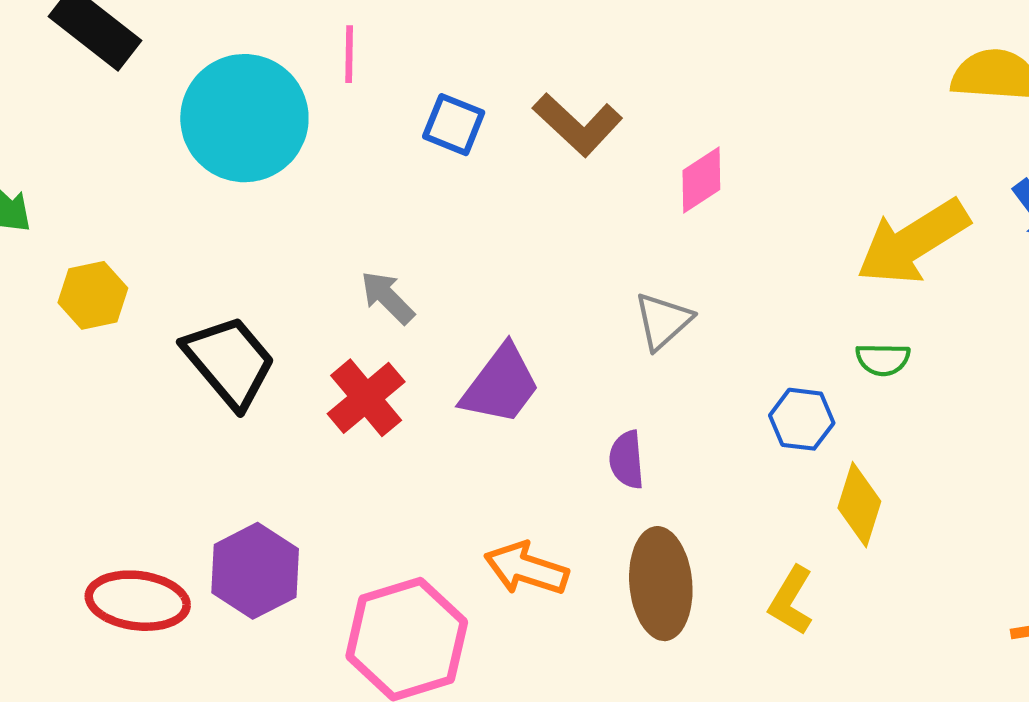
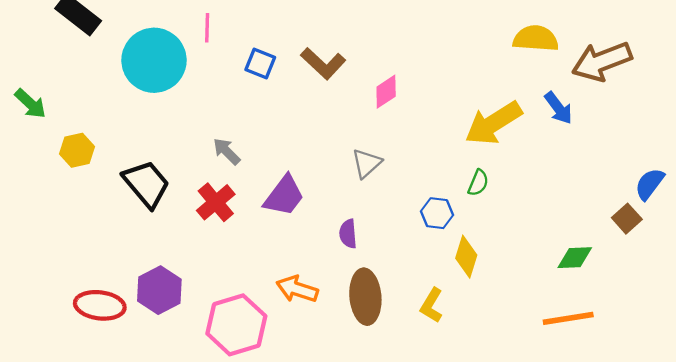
green semicircle: (883, 359) -> (478, 183), turned -68

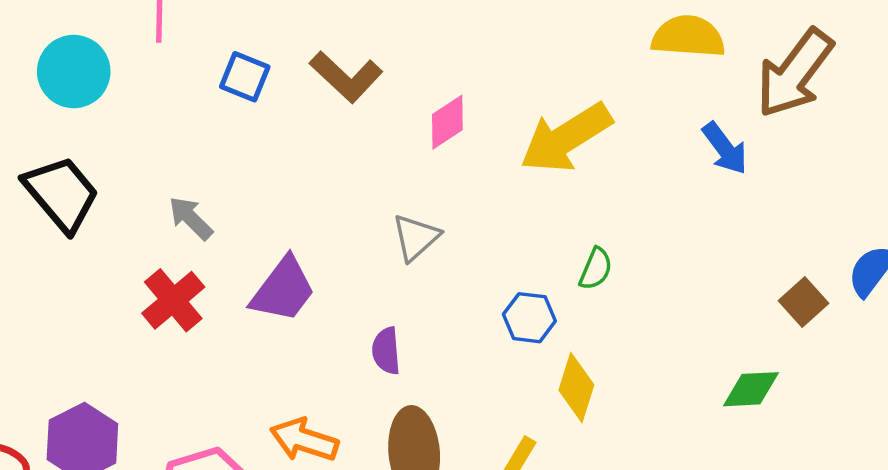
cyan circle: (154, 60) -> (74, 72), size x0.7
brown arrow: (602, 61) -> (795, 73), turned -32
yellow arrow: (493, 123) -> (566, 138), moved
black trapezoid: (146, 184) -> (61, 194), moved
brown square: (627, 219) -> (803, 302), moved

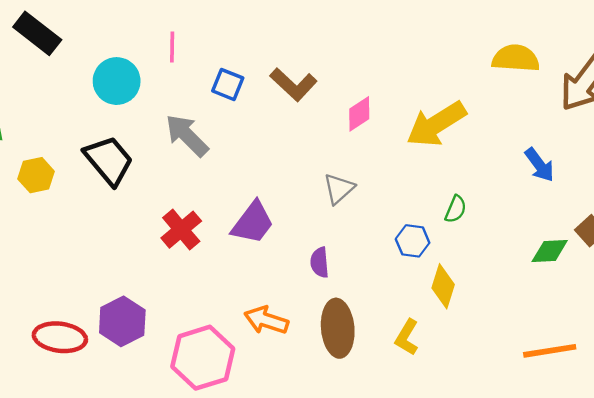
blue arrow: (725, 148) -> (540, 165), moved
gray arrow: (191, 218) -> (187, 135), moved, size x1.5
green diamond: (751, 389) -> (550, 251), moved

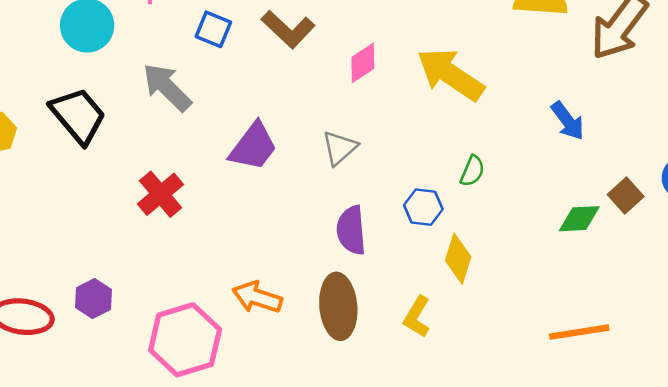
yellow arrow: (436, 124) -> (450, 74), turned 66
purple trapezoid: (253, 223) -> (253, 147), moved
purple semicircle: (320, 262) -> (351, 230), moved, size x1.4
purple hexagon: (122, 321) -> (94, 299), size x0.7

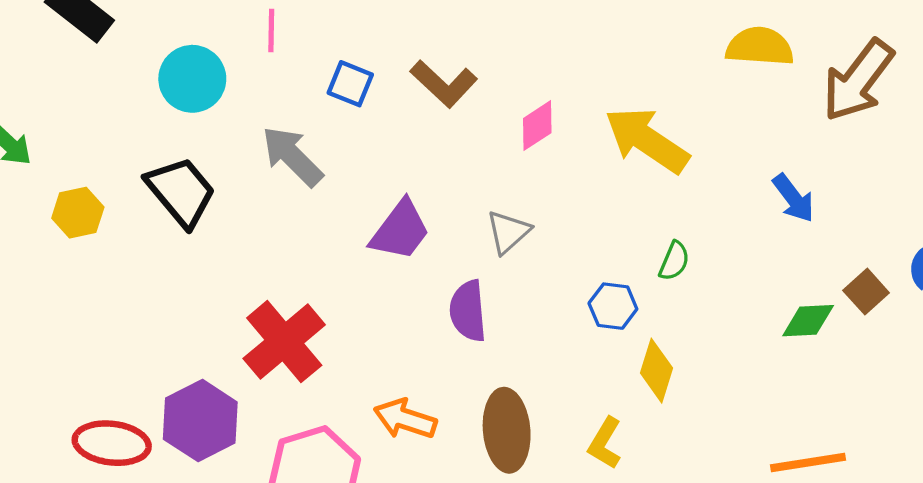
red cross: (161, 194) -> (284, 342), moved, size x1.4
purple semicircle: (351, 230) -> (468, 311), moved
purple hexagon: (94, 299) -> (200, 421), size x1.6

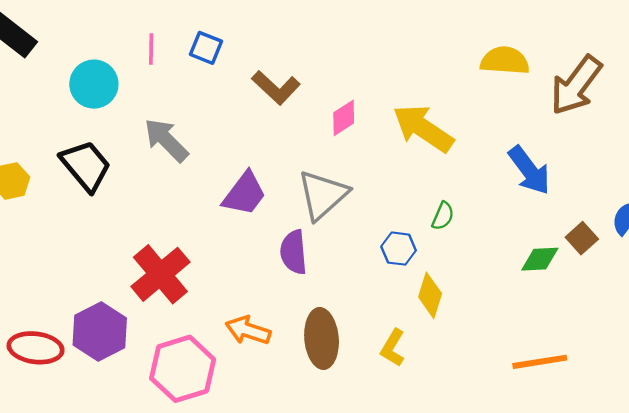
blue square: (350, 84) -> (206, 48), moved
blue arrow: (794, 198) -> (529, 170), size x1.4
gray triangle: (508, 232) -> (323, 195), size x1.6

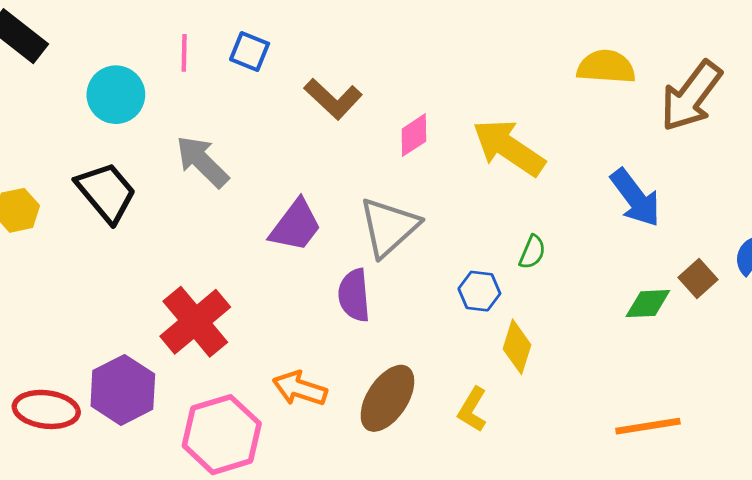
brown ellipse: (322, 338) -> (387, 398), turned 38

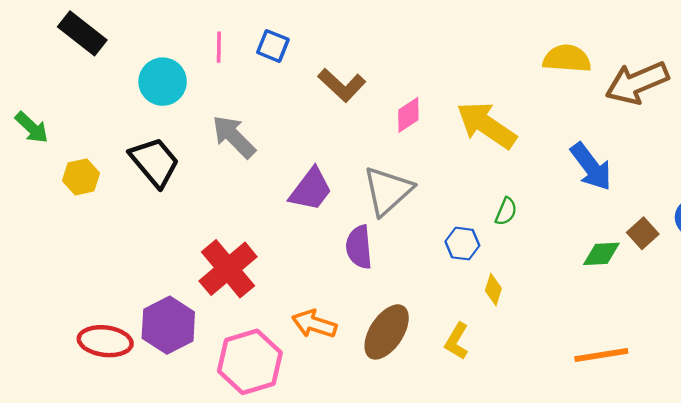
brown arrow: (691, 96) -> (637, 83), turned 30
yellow diamond: (517, 347) -> (493, 289), size x0.7

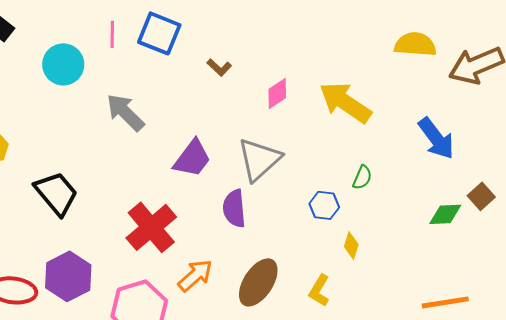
blue square: (273, 46) -> (159, 33), size x1.5
brown L-shape: (342, 85) -> (219, 67), size x0.6
black trapezoid: (155, 162) -> (56, 193), moved
red cross: (228, 269) -> (151, 227), moved
orange arrow: (314, 324) -> (195, 275), turned 120

